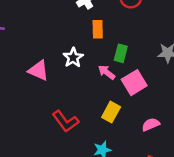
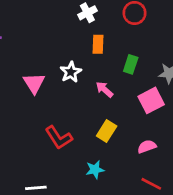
green rectangle: (121, 53) -> (131, 64), moved
pink triangle: (39, 70) -> (34, 83), turned 30
pink square: (134, 83) -> (151, 100), moved

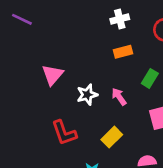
orange rectangle: (98, 44) -> (123, 52), turned 60
white star: (71, 72) -> (87, 95), moved

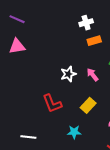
white cross: (120, 19) -> (86, 23), moved
pink triangle: (53, 75) -> (17, 46), moved, turned 42

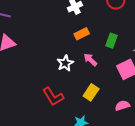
orange rectangle: (94, 41) -> (82, 34), moved

